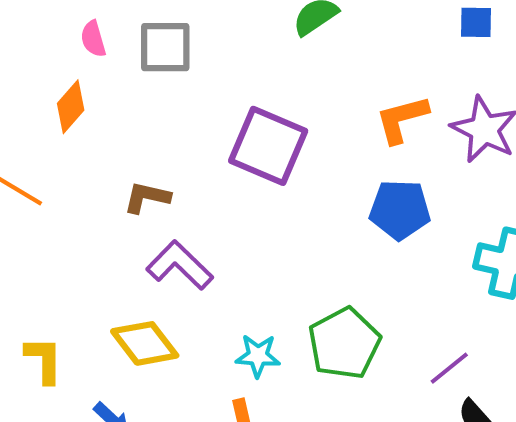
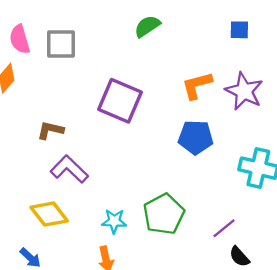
pink semicircle: (93, 39) -> (20, 39), size x1.4

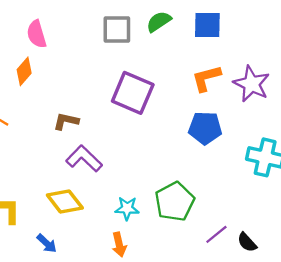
blue square: (239, 30) -> (207, 25), moved, size x1.5
gray square: (61, 44) -> (117, 30), moved
purple line: (224, 228) -> (216, 234), moved

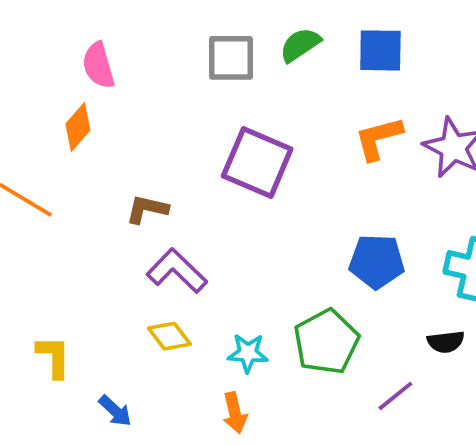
blue pentagon: (205, 128) -> (377, 261), moved
yellow diamond: (65, 202) -> (169, 336), moved, size x0.7
black semicircle: (247, 242) -> (446, 342), moved, turned -55

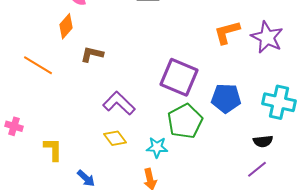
purple square: (257, 162) -> (179, 77), moved
brown L-shape: (147, 209) -> (92, 54), moved
green pentagon: (326, 342) -> (185, 121), moved
purple line: (395, 396) -> (257, 169), moved

